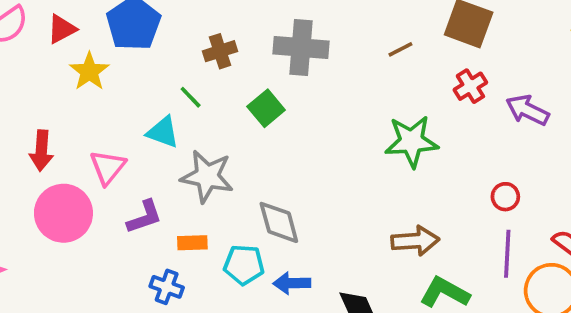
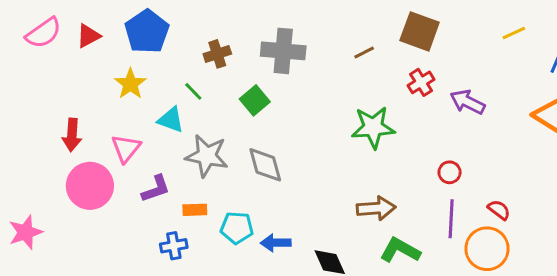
yellow star: (89, 71) -> (130, 84), moved
gray diamond: (279, 222) -> (265, 165), moved
blue cross: (167, 287) -> (174, 246), turned -30

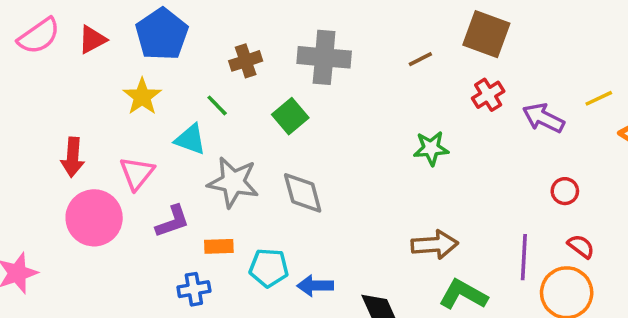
yellow line: (514, 33) -> (599, 98), moved
green star: (373, 127) -> (431, 148), size x0.7
red circle: (450, 172) -> (565, 191), moved

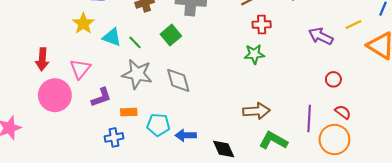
red cross: (488, 95) -> (262, 25), moved, turned 30
green line: (217, 105) -> (135, 42), moved
cyan triangle: (190, 139) -> (112, 37), moved

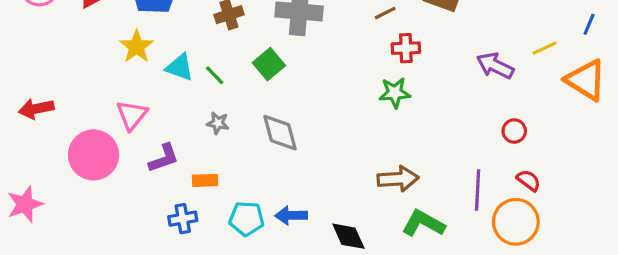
red arrow: (42, 59) -> (36, 109), moved, turned 75
gray star: (137, 74) -> (218, 123), size x0.5
cyan pentagon: (158, 125) -> (247, 219), moved

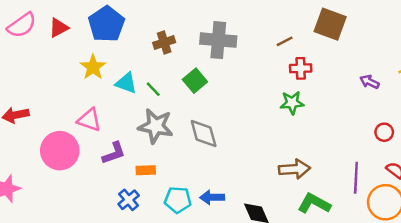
purple arrow: (495, 66) -> (369, 82), size x0.7
pink triangle: (132, 115) -> (89, 120), turned -50
gray star: (218, 123) -> (156, 126), size x2.0
blue cross: (183, 219) -> (129, 200), turned -30

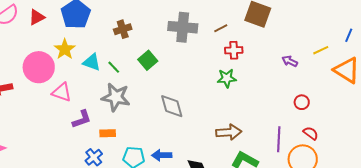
gray cross: (218, 40) -> (183, 27), moved
gray diamond: (204, 133) -> (172, 106), moved
pink circle: (60, 151) -> (39, 67), moved

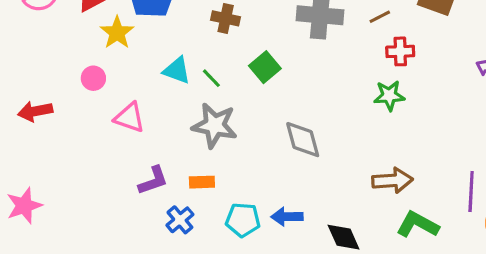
brown cross: (123, 29) -> (226, 18), turned 30
yellow star: (65, 49) -> (117, 33), moved
pink circle: (39, 67) -> (93, 78), size x0.5
purple L-shape: (82, 119) -> (153, 180), moved

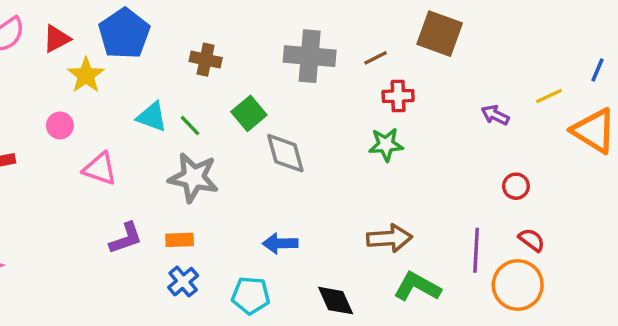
gray diamond: (303, 140) -> (285, 153), moved
blue arrow: (287, 217) -> (280, 243), moved
blue cross: (180, 220) -> (183, 282), moved
cyan pentagon: (243, 220) -> (251, 295), moved

